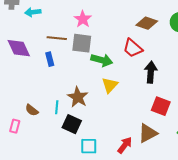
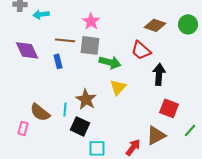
brown semicircle: (32, 110) -> (40, 112), size x1.5

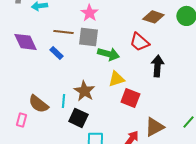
blue rectangle: (58, 61) -> (56, 53), turned -32
yellow triangle: (118, 87) -> (116, 79), turned 30
red square: (169, 108) -> (130, 98), moved

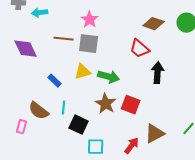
blue rectangle: (56, 53) -> (55, 81), moved
green arrow: (108, 54) -> (109, 77), moved
yellow triangle: (116, 79) -> (83, 72), moved
brown star: (84, 91) -> (106, 104), moved

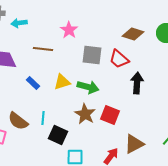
gray square: (89, 44) -> (92, 55), moved
blue rectangle: (55, 81) -> (33, 83), moved

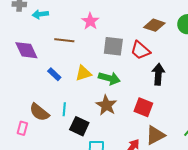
red square: (110, 115) -> (143, 107), moved

